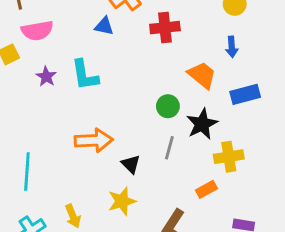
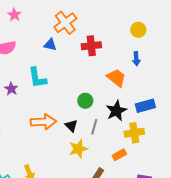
purple star: (46, 77) -> (11, 89), moved
blue rectangle: (245, 94) -> (145, 106), moved
green circle: (168, 106) -> (85, 101), moved
black triangle: (131, 164) -> (71, 126), moved
yellow star: (122, 201) -> (78, 149), moved

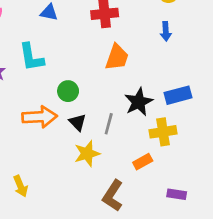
orange trapezoid: (116, 78) -> (117, 57), moved, turned 70
green circle: (85, 101) -> (68, 91), moved

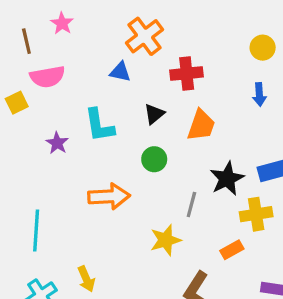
green circle: (68, 91) -> (154, 159), moved
black triangle: (78, 122) -> (154, 114), moved, turned 36

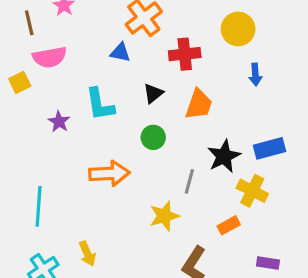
yellow circle: (263, 48) -> (238, 29), moved, size x1.4
yellow cross: (256, 214) -> (252, 191), turned 36

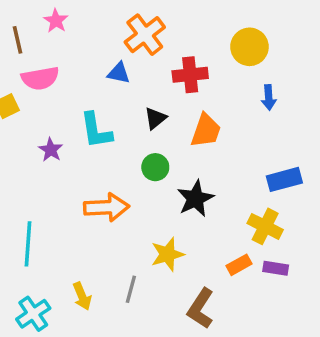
black star: (224, 156) -> (195, 199), moved
gray line: (189, 181) -> (131, 289), moved
purple rectangle: (268, 263) -> (276, 268), moved

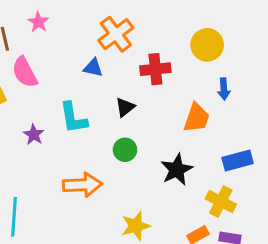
pink semicircle: (40, 78) -> (25, 72), turned 72
orange trapezoid: (206, 131) -> (196, 118), moved
black star: (195, 199) -> (177, 170), moved

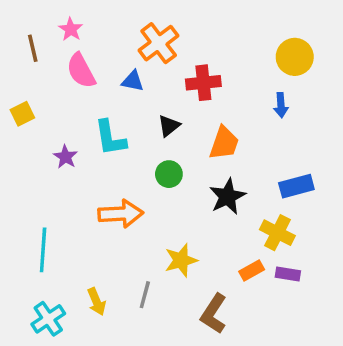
yellow circle: (207, 45) -> (295, 57), moved
pink semicircle: (25, 72) -> (81, 71), moved
orange trapezoid: (196, 118) -> (224, 143), moved

